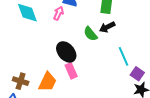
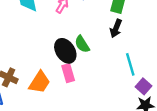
black arrow: (107, 27) -> (116, 28), turned -49
green semicircle: (90, 34) -> (82, 44), moved

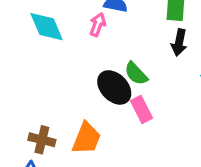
pink rectangle: (68, 73) -> (141, 109), moved

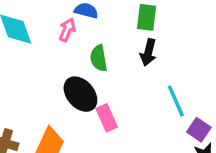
green semicircle: (136, 74) -> (99, 58), moved, turned 30

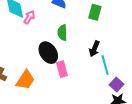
pink arrow: (67, 30) -> (29, 17), moved
black arrow: (148, 52) -> (94, 49), moved

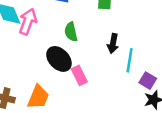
pink arrow: (29, 17) -> (28, 21), size x1.5
cyan line: (105, 65) -> (130, 60), turned 36

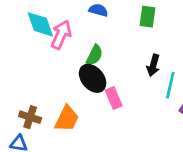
green semicircle: (71, 32) -> (94, 55), moved, turned -144

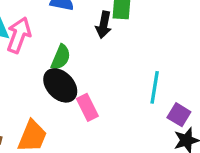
black arrow: (153, 65) -> (104, 25), moved

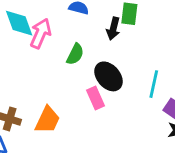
black ellipse: (60, 85) -> (109, 76), moved

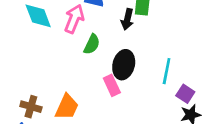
pink arrow: (41, 33) -> (74, 19), moved
black ellipse: (109, 76) -> (124, 65), turned 56

